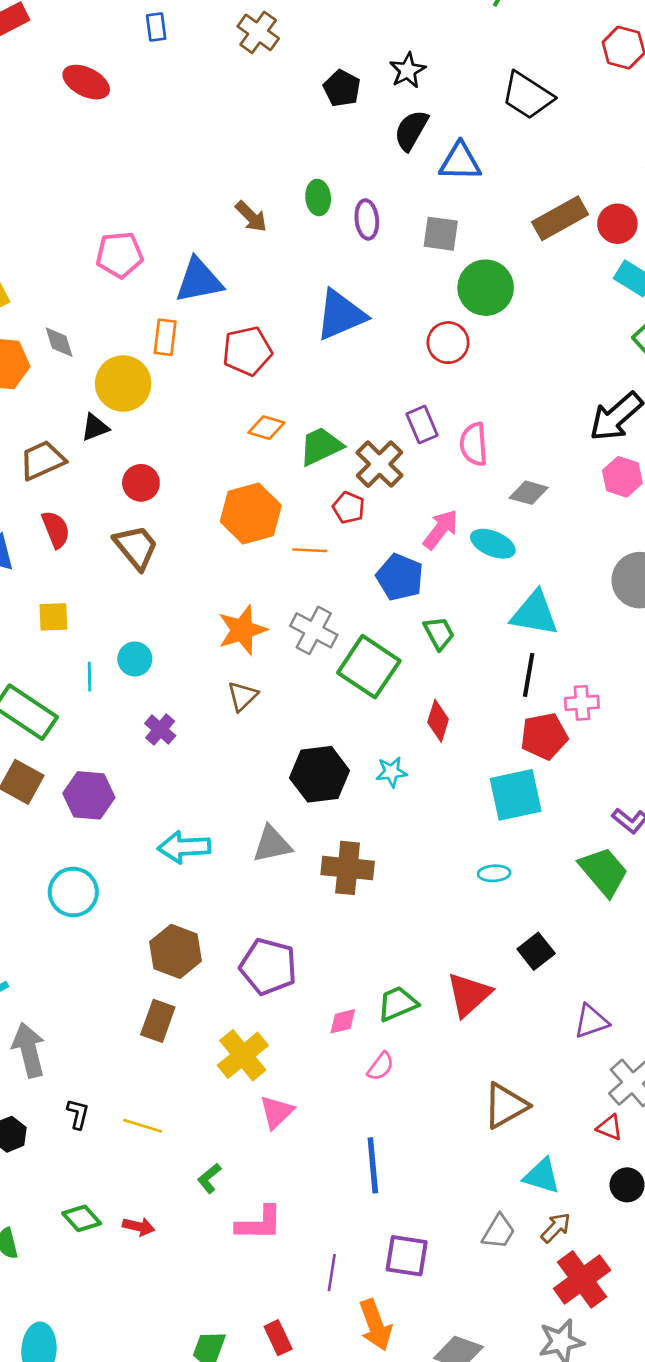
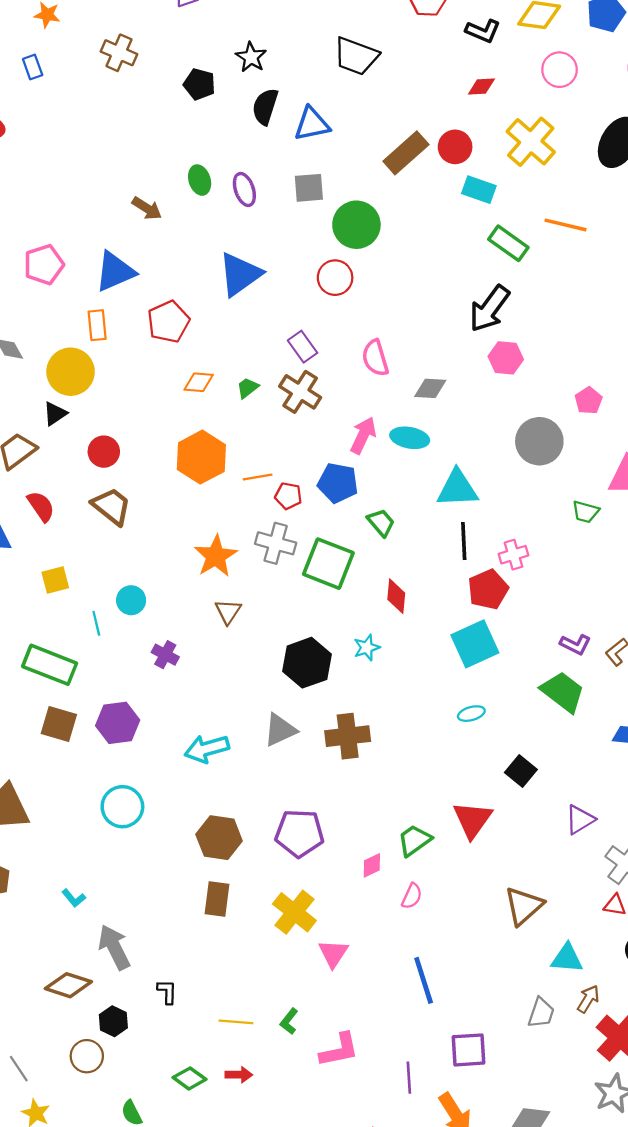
purple rectangle: (422, 425) -> (303, 347), moved
green trapezoid: (321, 446) -> (248, 388), size x0.6
red pentagon: (349, 508) -> (288, 496), moved
yellow line: (143, 1126) -> (236, 1022), moved

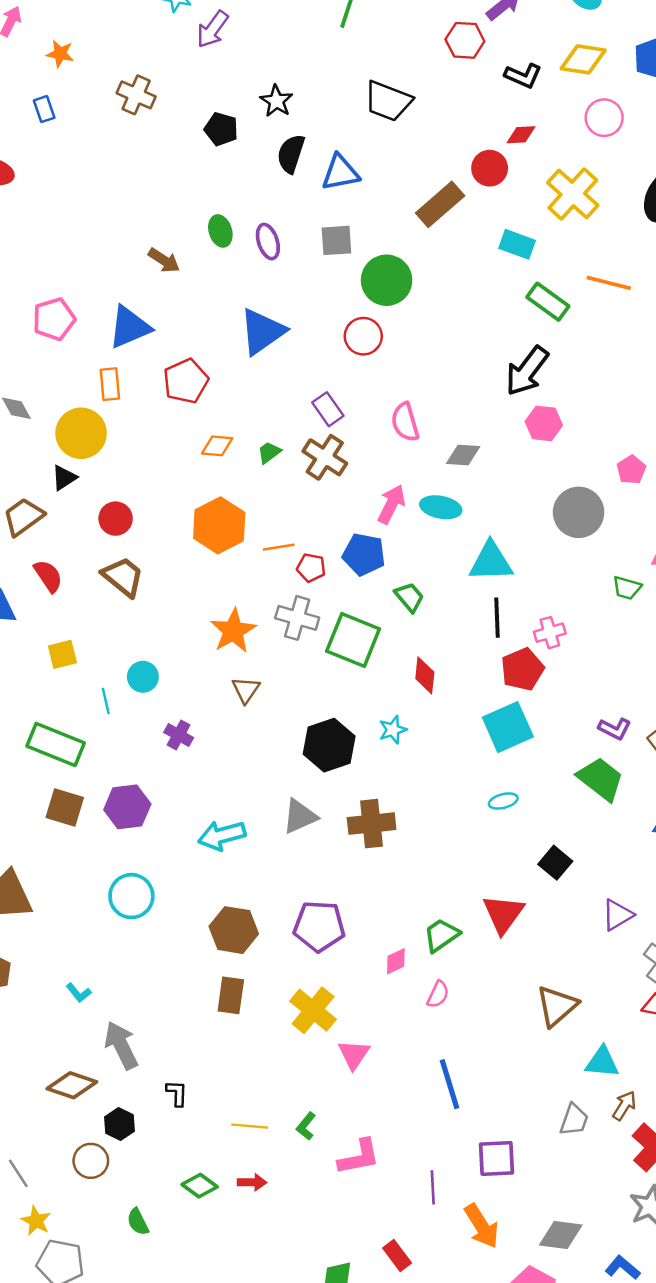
red circle: (455, 147) -> (490, 168), moved

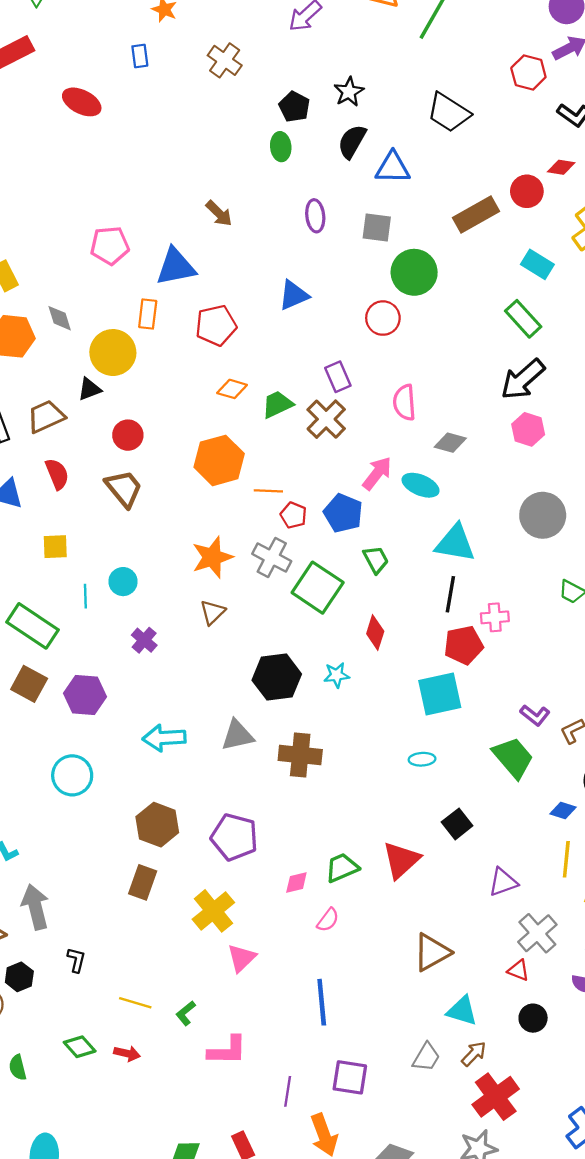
green ellipse: (220, 231) -> (281, 147), moved
green rectangle: (548, 302) -> (523, 319), moved
blue triangle: (262, 332) -> (294, 295), size x0.7
green trapezoid: (269, 452) -> (277, 404), size x1.4

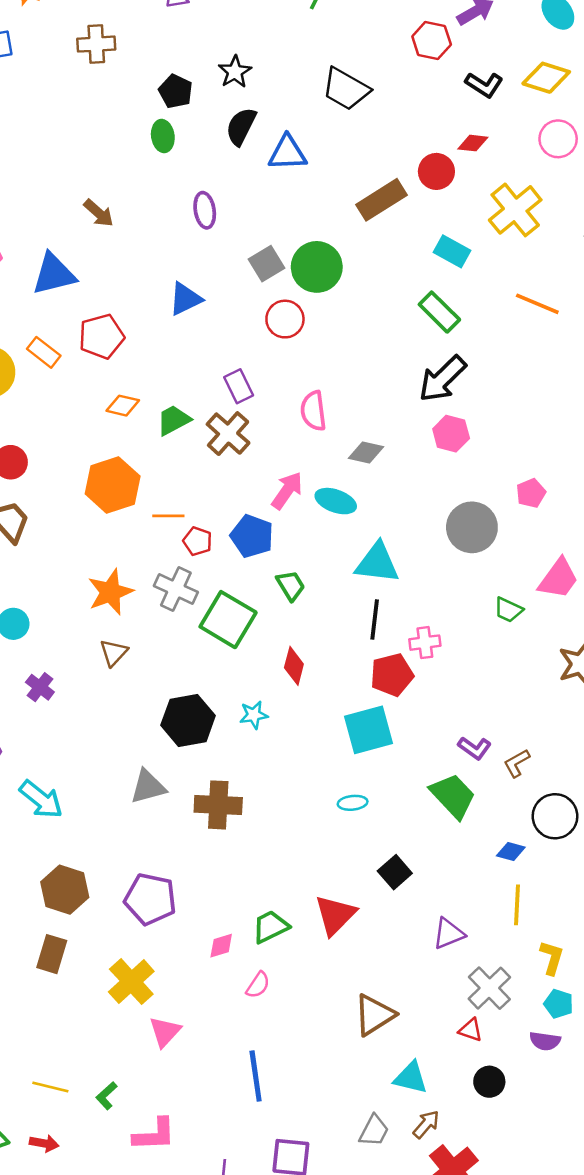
brown cross: (225, 60) -> (96, 44), turned -36
gray square: (377, 228) -> (266, 264), moved, turned -36
orange rectangle: (148, 314) -> (44, 352), moved, turned -56
cyan arrow: (164, 738) -> (41, 799), moved, turned -135

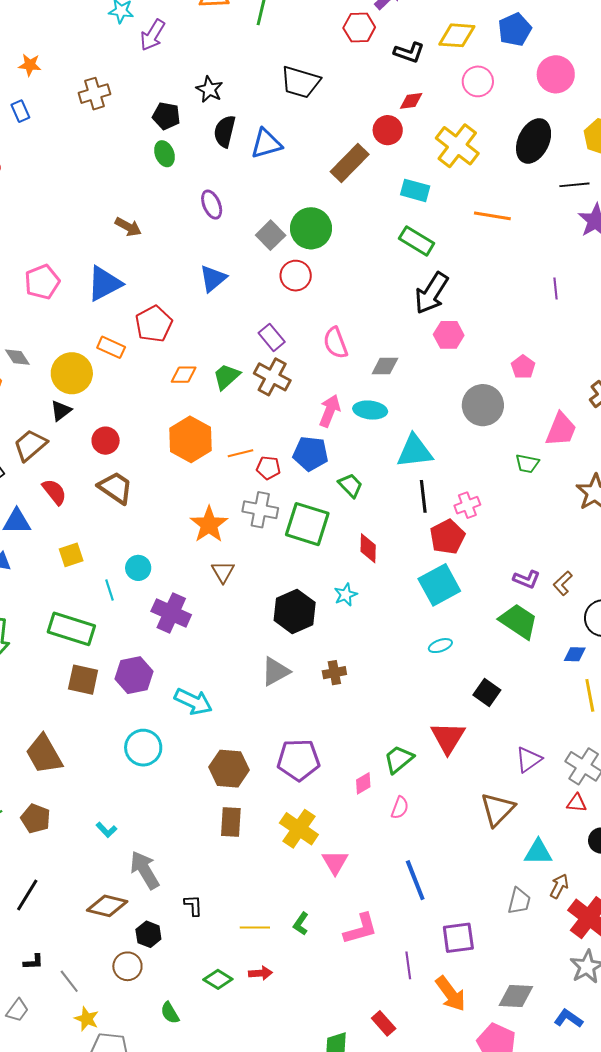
purple cross: (40, 687) -> (171, 613), size x1.6
brown cross: (218, 805) -> (334, 673), size x0.6
purple triangle: (449, 934) -> (529, 759), moved
pink L-shape: (154, 1135) -> (361, 929), moved

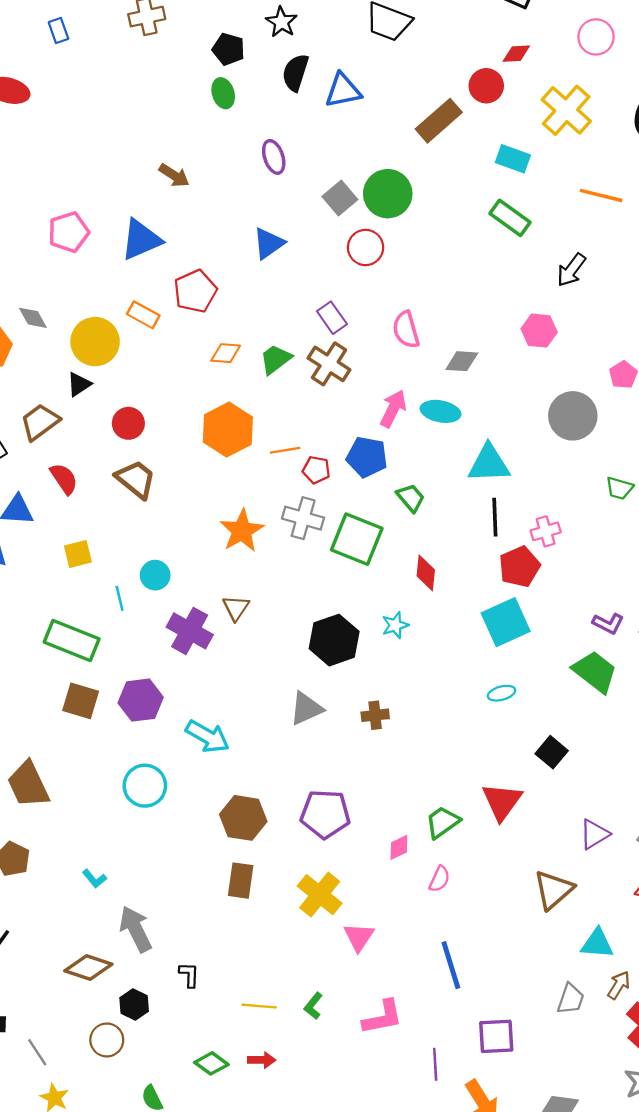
black arrow: (431, 293) -> (571, 270), moved, size x0.7
brown triangle: (223, 572) -> (236, 608), moved

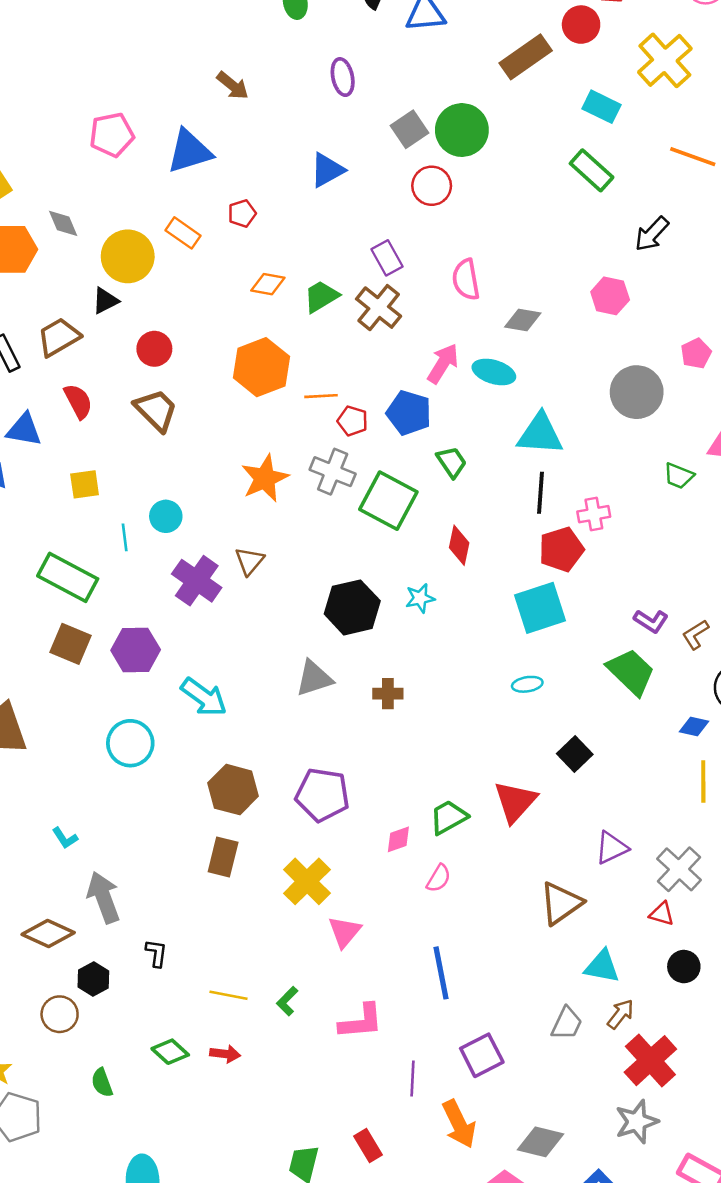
red pentagon: (195, 291) -> (242, 213), size x0.6
purple square: (496, 1036) -> (482, 1055), turned -30

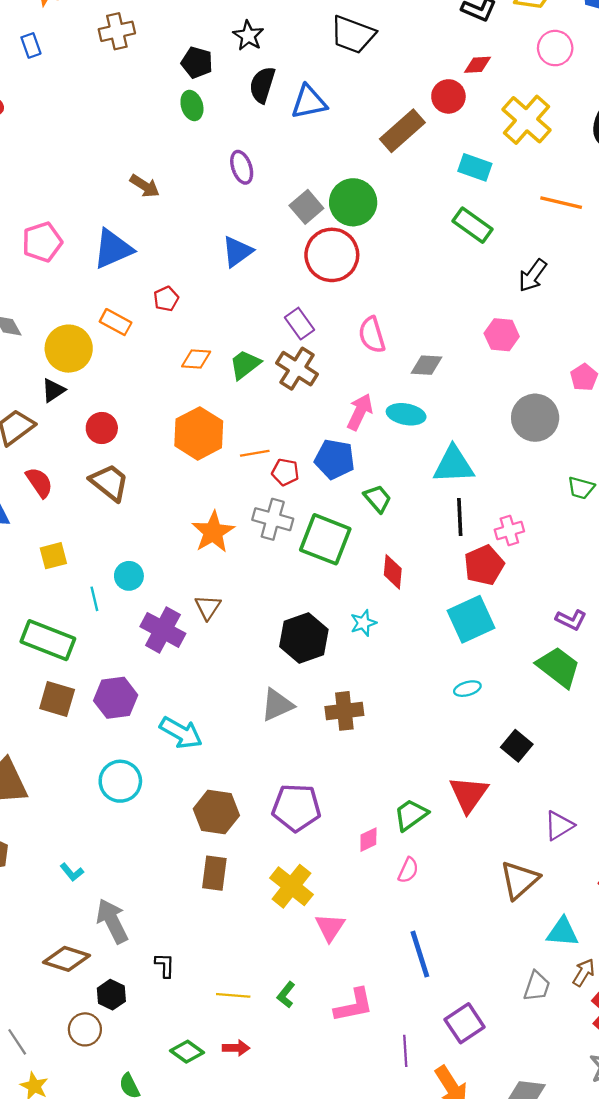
red circle: (432, 186) -> (332, 255), size x1.5
brown cross: (388, 694) -> (344, 711), size x1.4

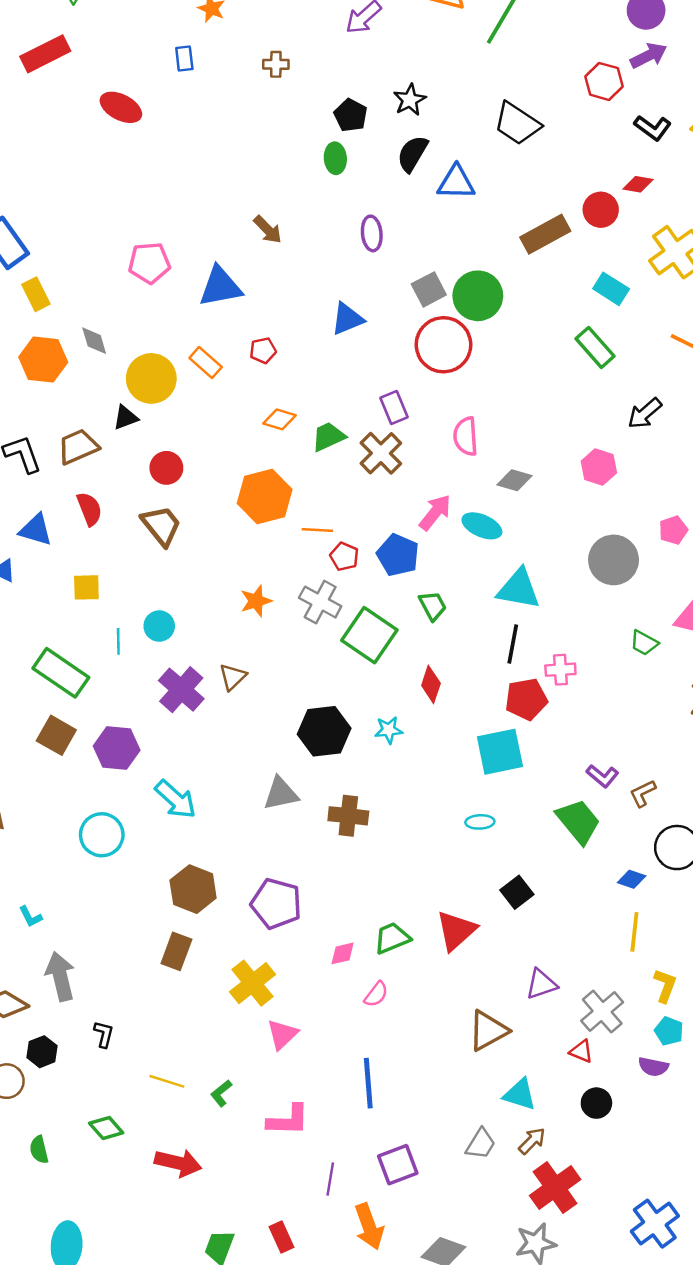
brown cross: (117, 31) -> (276, 64), size x0.7
orange star: (213, 532) -> (256, 601), size x0.7
red arrow: (236, 1048) -> (178, 1163), moved, size x1.6

